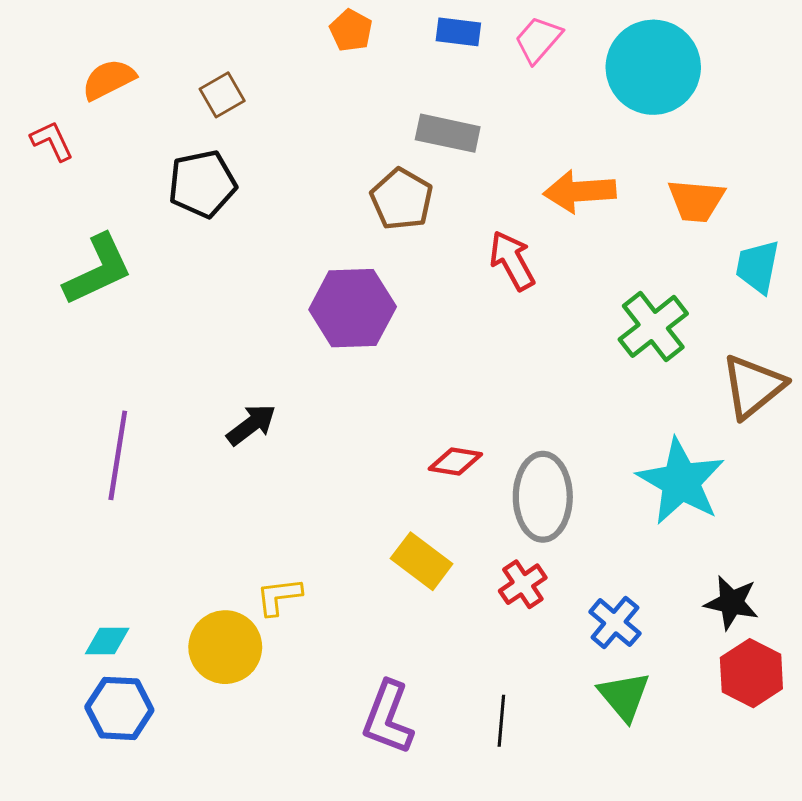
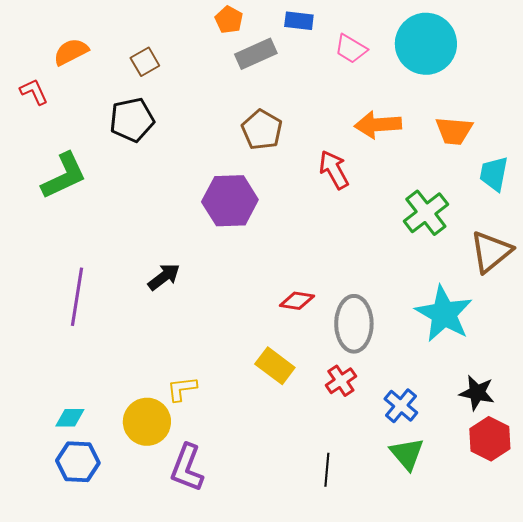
pink trapezoid: (538, 40) -> (351, 49), moved, turned -100
gray rectangle: (448, 133) -> (256, 54), moved, turned -36
purple L-shape: (388, 718) -> (187, 468), moved

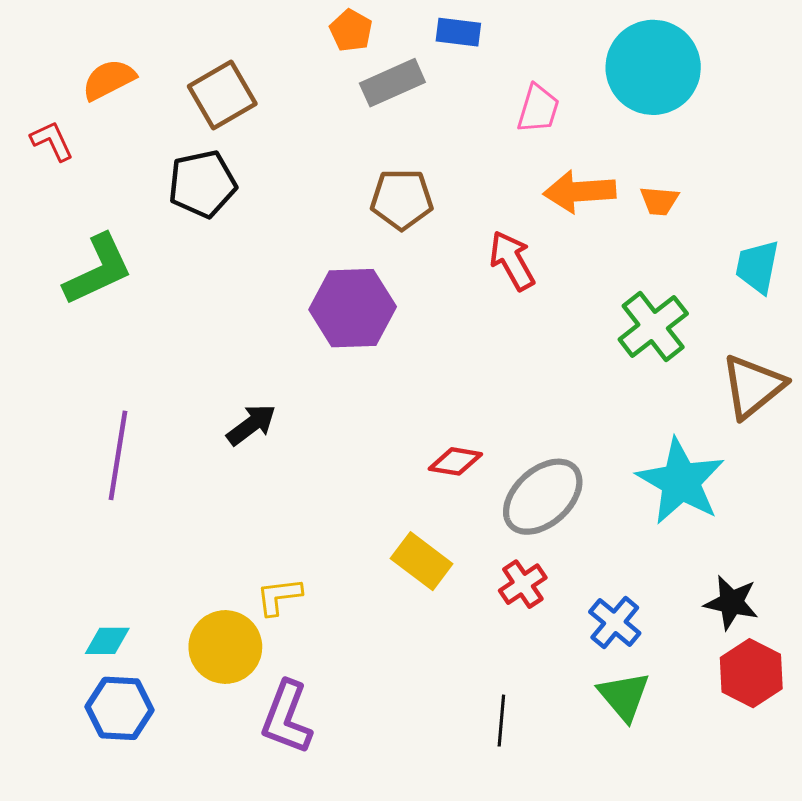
pink trapezoid: (351, 49) -> (538, 109), moved, turned -104
brown square: (145, 62) -> (222, 95), size x1.5
brown pentagon: (262, 130) -> (402, 199), turned -30
orange trapezoid: (454, 131) -> (659, 201), moved, size x0.7
gray ellipse: (354, 324) -> (543, 497), turned 48

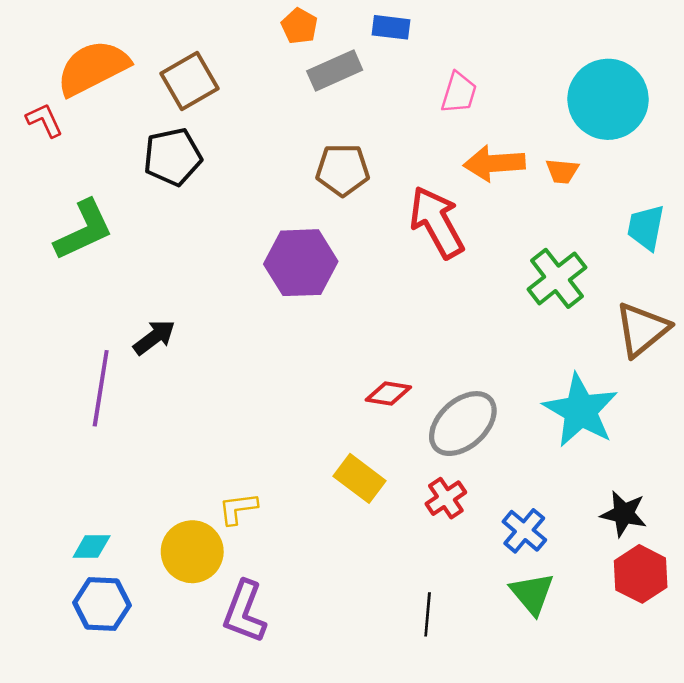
cyan circle: (653, 67) -> (608, 99), moved
orange semicircle: (109, 80) -> (93, 68), size x1.6
red arrow: (512, 261) -> (437, 222), size x1.4
black arrow: (251, 425) -> (154, 337), moved

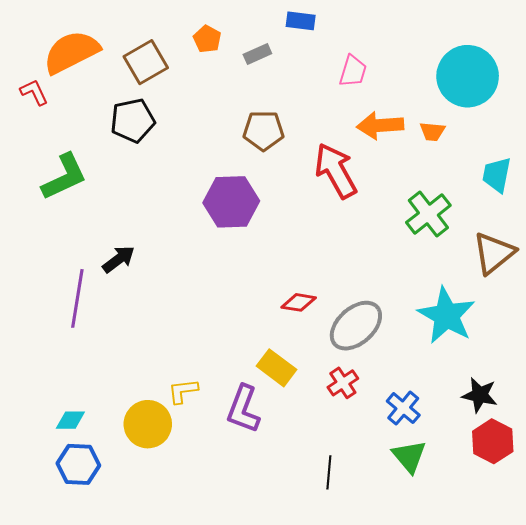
orange pentagon: (299, 26) -> (207, 39), moved
gray rectangle: (335, 70) -> (257, 54), size x0.7
purple L-shape: (244, 612) -> (243, 409), moved

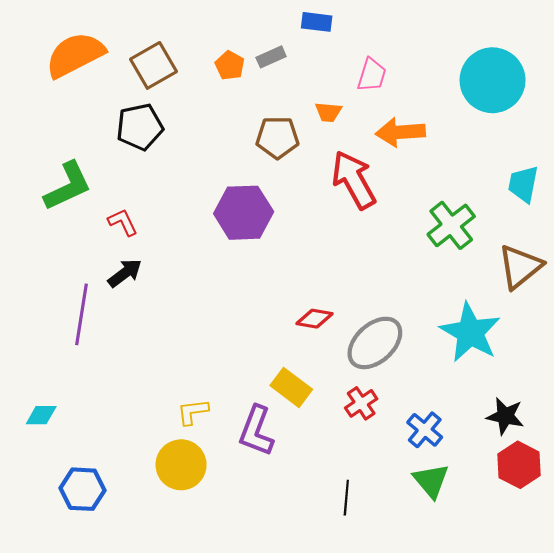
orange pentagon: (207, 39) -> (230, 65), moved
red L-shape: (34, 92) -> (123, 222), moved
orange trapezoid: (432, 132) -> (328, 112), moved
cyan diamond: (70, 420) -> (41, 415), moved
yellow circle: (148, 424) -> (181, 465), moved

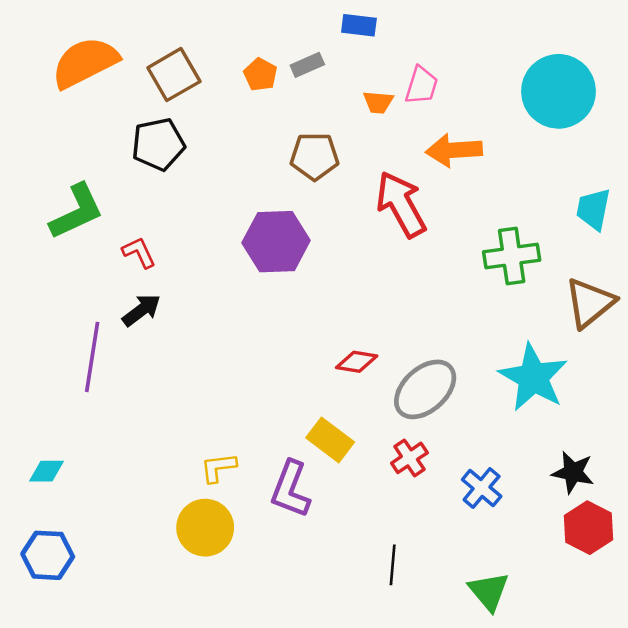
orange trapezoid: (328, 112) -> (378, 102), moved
green cross: (451, 225) -> (512, 256), turned 30
green triangle: (431, 481) -> (489, 591), moved
blue hexagon: (83, 489) -> (48, 555), moved

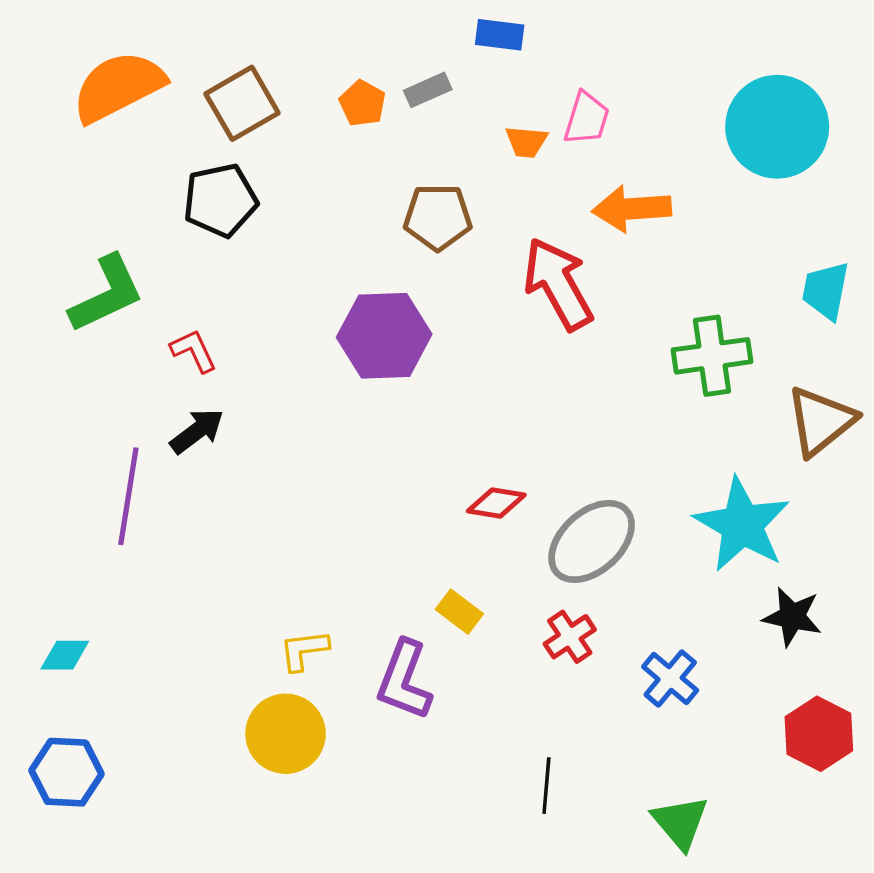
yellow rectangle: (330, 440) -> (459, 612), size x0.7
black star: (573, 472) -> (792, 617), moved

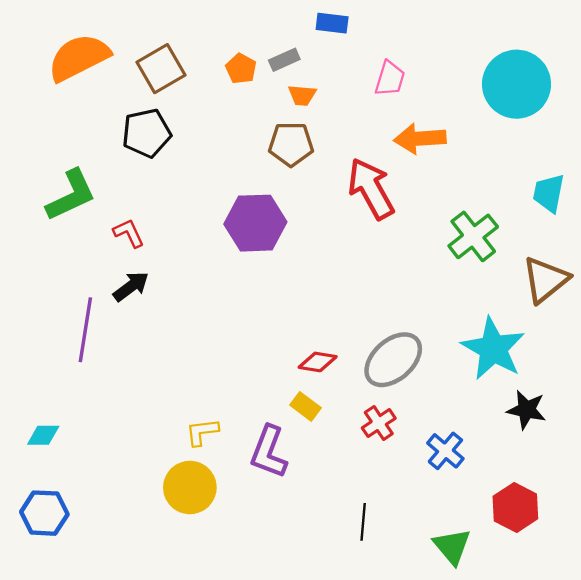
orange trapezoid: (526, 142) -> (302, 95), moved
green cross: (712, 356) -> (473, 236), turned -30
red diamond: (496, 503) -> (318, 362), moved
red hexagon: (819, 734) -> (515, 507), moved

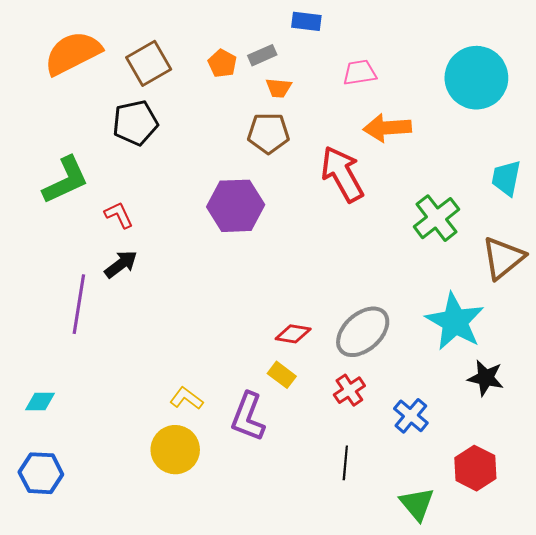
pink trapezoid: (390, 79) -> (360, 73), turned -116
yellow L-shape: (202, 432) -> (186, 398), turned 44
black line: (363, 522) -> (345, 463), moved

